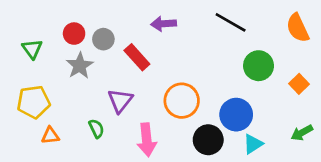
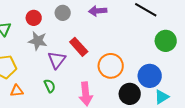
gray circle: (103, 39) -> (63, 13), moved
red rectangle: (137, 57) -> (79, 47), moved
gray star: (80, 66) -> (38, 41), turned -30
purple triangle: (120, 101) -> (57, 60), moved

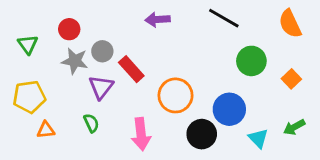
gray circle: (63, 13) -> (102, 51), moved
cyan triangle: (162, 97) -> (258, 138), moved, turned -42

